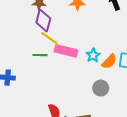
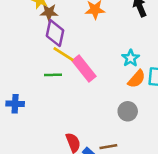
pink rectangle: (66, 51) -> (84, 68), turned 40
cyan star: (93, 55) -> (131, 58), moved

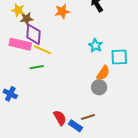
pink rectangle: (84, 68) -> (20, 44), moved, turned -30
orange semicircle: (137, 79) -> (103, 73), moved
blue cross: (15, 104) -> (10, 94), turned 32

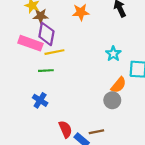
yellow line: (43, 50) -> (54, 52), turned -42
blue cross: (10, 94) -> (40, 100), moved

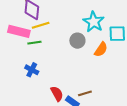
pink rectangle: (30, 43) -> (19, 31), moved
cyan star: (113, 54) -> (94, 22), size x1.5
gray circle: (112, 100) -> (77, 41), moved

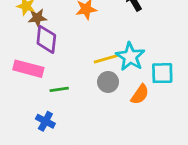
yellow line: (41, 25) -> (106, 59), moved
green line: (34, 43) -> (59, 89), moved

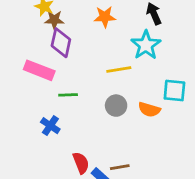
cyan star: (130, 57) -> (146, 45), moved
gray circle: (108, 82) -> (116, 106), moved
orange semicircle: (140, 94) -> (149, 109), turned 65

